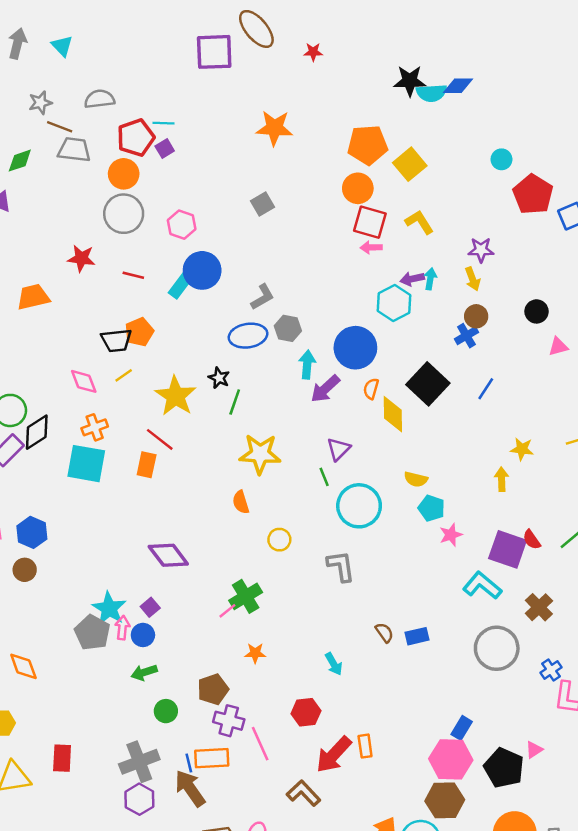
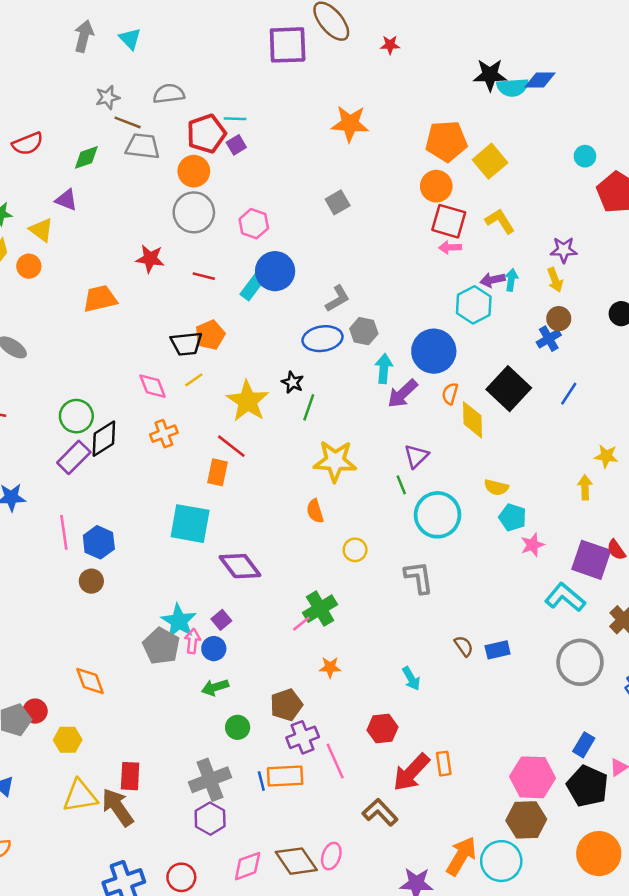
cyan square: (86, 464) -> (190, 524), moved
purple cross: (229, 721) -> (303, 737), turned -36
blue rectangle: (462, 728) -> (584, 745), moved
brown arrow: (190, 788) -> (118, 807), moved

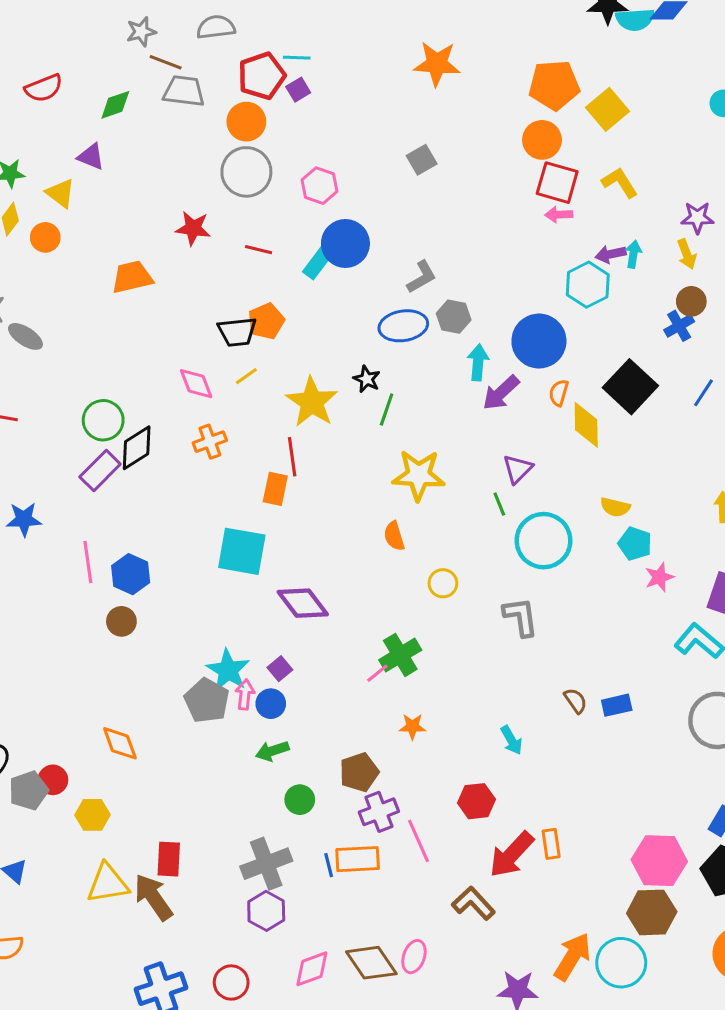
red line: (231, 446) -> (292, 457), turned 44

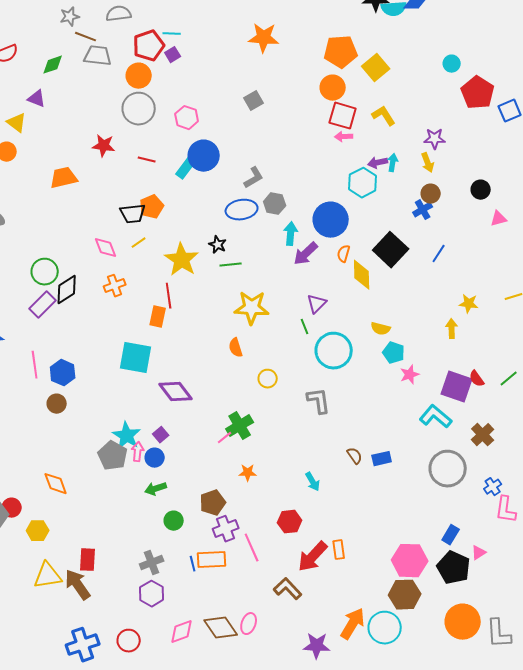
green line: (387, 410) -> (231, 265), turned 65
gray cross: (266, 864) -> (152, 563), size x0.7

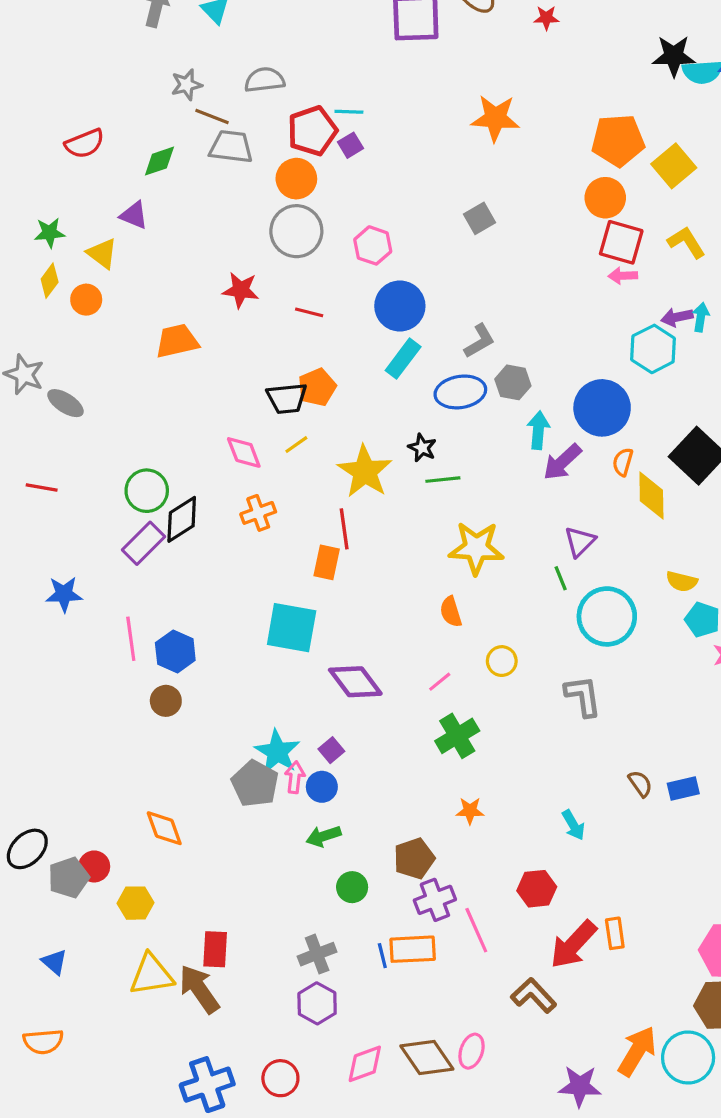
cyan rectangle: (187, 167) -> (403, 359), moved
pink line: (225, 438) -> (440, 682), moved

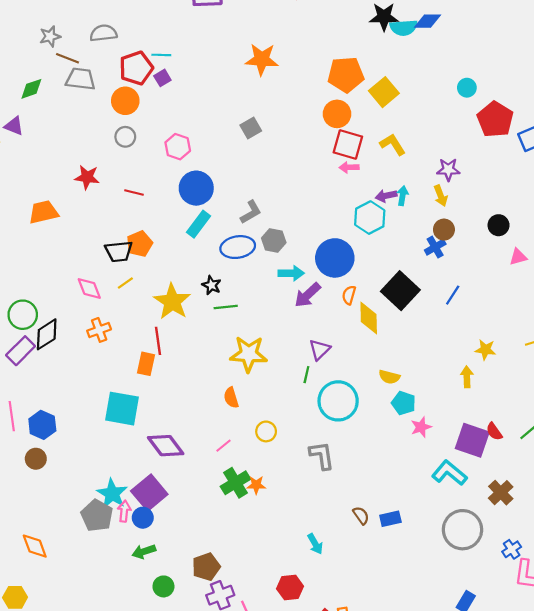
gray circle: (296, 231) -> (125, 137), size x0.6
cyan arrow: (538, 430) -> (291, 273), turned 85
green line: (561, 578) -> (306, 375), turned 35
purple square: (331, 750) -> (149, 493), size x2.0
orange star: (470, 811) -> (256, 485), moved

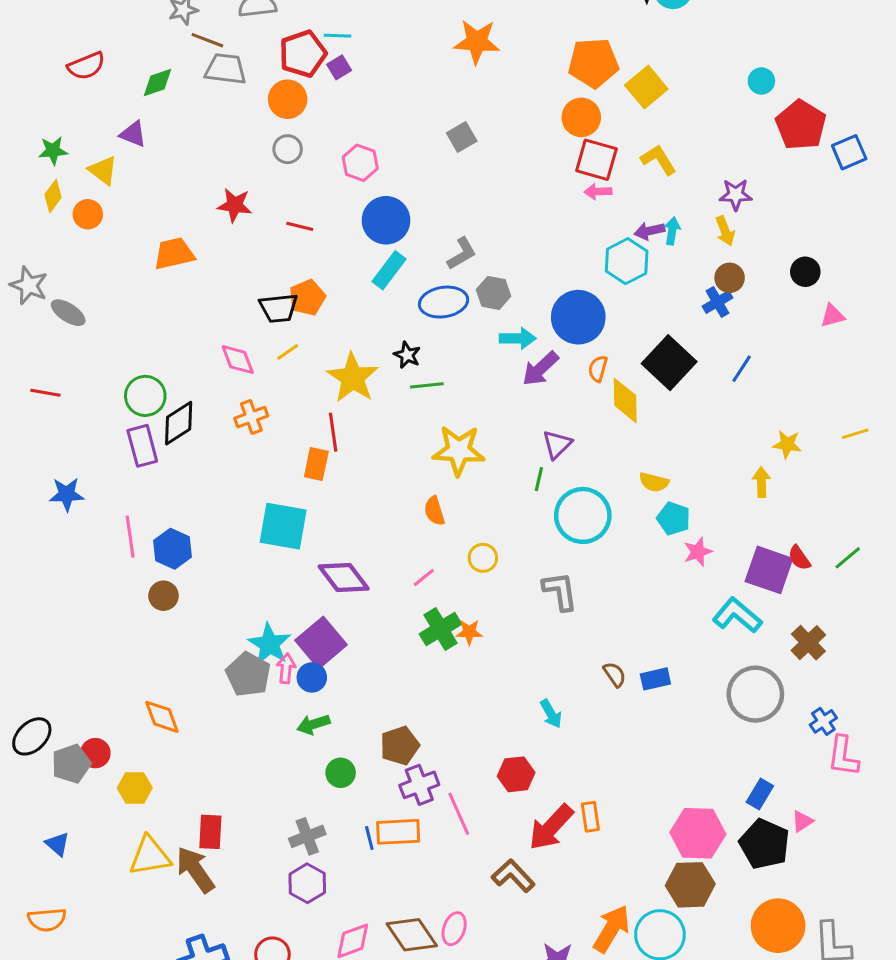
purple rectangle: (21, 351) -> (142, 446), turned -60

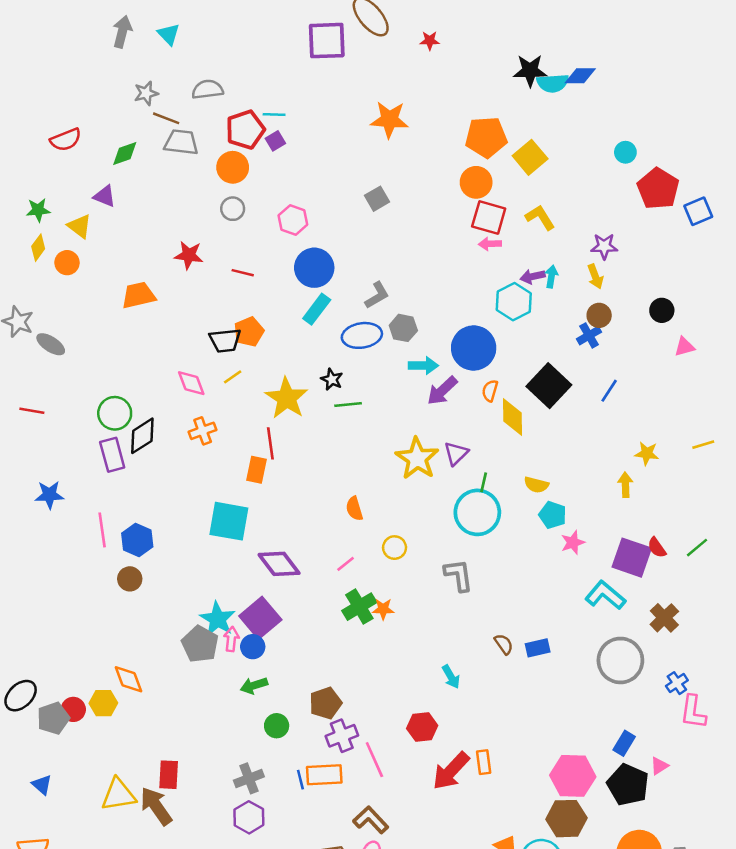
yellow star: (459, 450) -> (417, 458), moved, turned 30
green line: (539, 479) -> (484, 482), moved
yellow hexagon: (135, 788) -> (103, 703), moved
brown L-shape: (513, 876) -> (371, 820), moved

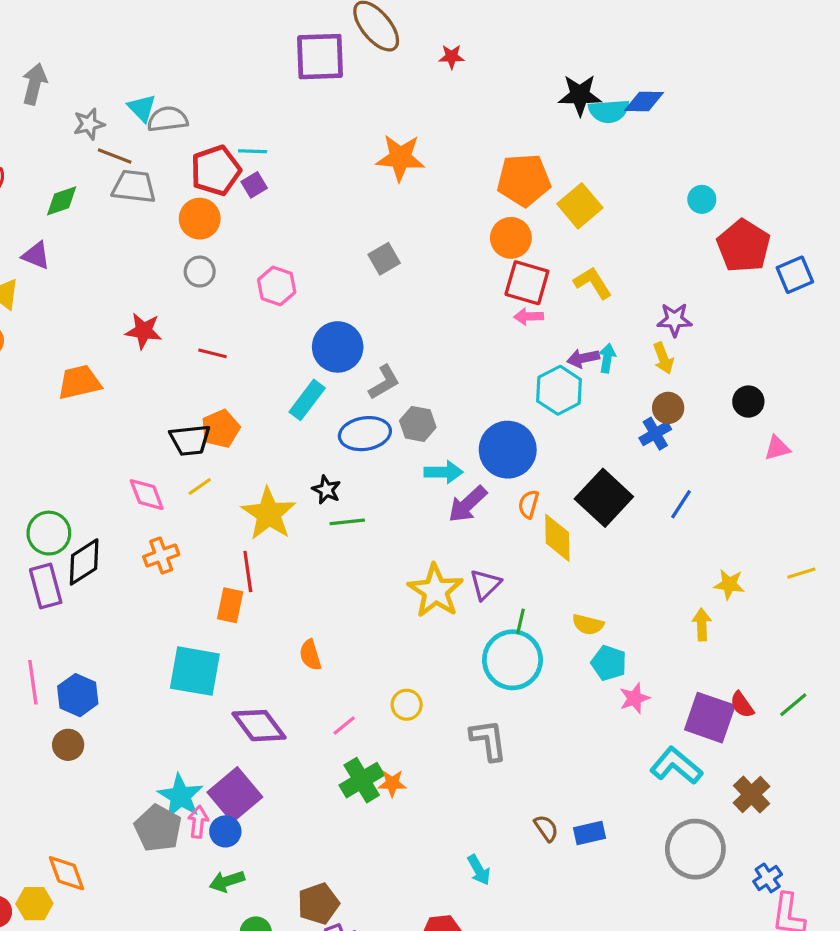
gray arrow: (122, 32) -> (34, 84), moved
cyan triangle: (169, 34) -> (142, 108), moved
blue circle: (314, 268) -> (338, 347), moved
orange semicircle: (354, 509) -> (310, 655), moved

